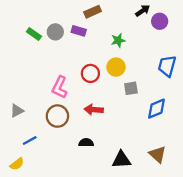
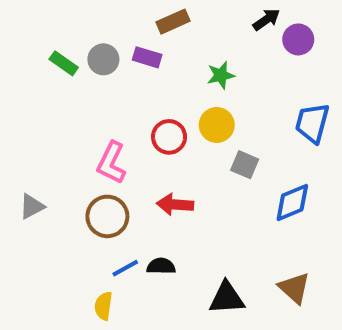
gray square: (131, 88) -> (245, 165), turned 32
blue line: (30, 141) -> (125, 268), moved
yellow semicircle: (17, 164) -> (103, 306), moved, turned 136

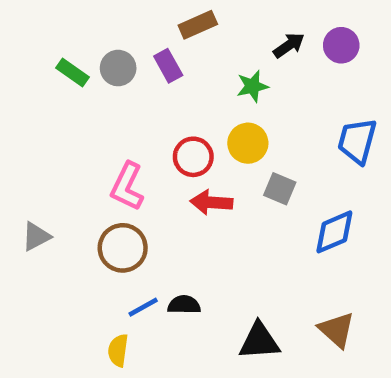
black arrow: (266, 20) -> (289, 45), moved
purple rectangle: (147, 57) -> (168, 66), turned 44
red arrow: (175, 204) -> (211, 202), moved

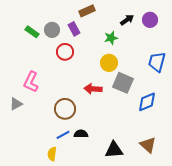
red circle: (193, 157) -> (65, 52), moved
pink L-shape: (127, 186) -> (31, 82), moved
gray square: (280, 189) -> (123, 83), size x1.5
brown circle: (123, 248) -> (65, 109), moved

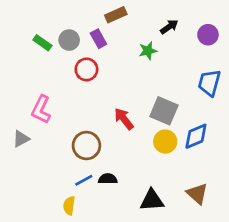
purple circle: (150, 20) -> (208, 35), moved
yellow circle: (109, 63) -> (165, 142), moved
red arrow: (93, 89) -> (124, 119), turned 48

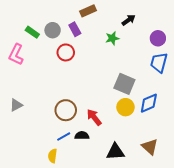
purple circle: (208, 35) -> (158, 38), moved
pink L-shape: (41, 109) -> (16, 54), moved
red arrow: (124, 119) -> (94, 117), moved

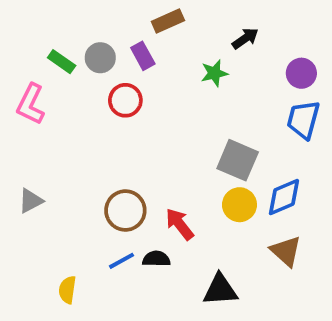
brown triangle: (150, 147) -> (286, 251), moved
yellow semicircle: (53, 156) -> (67, 290), moved

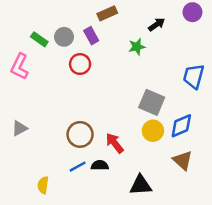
purple circle: (301, 73) -> (192, 12), moved

